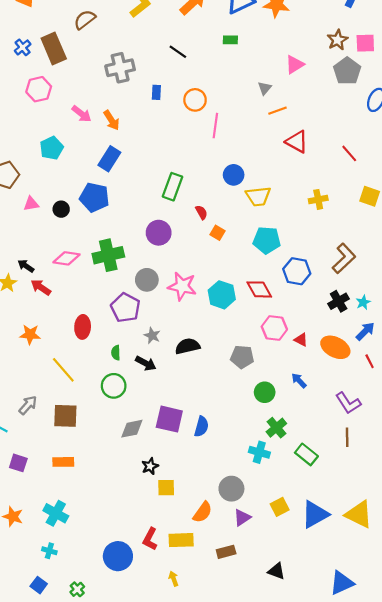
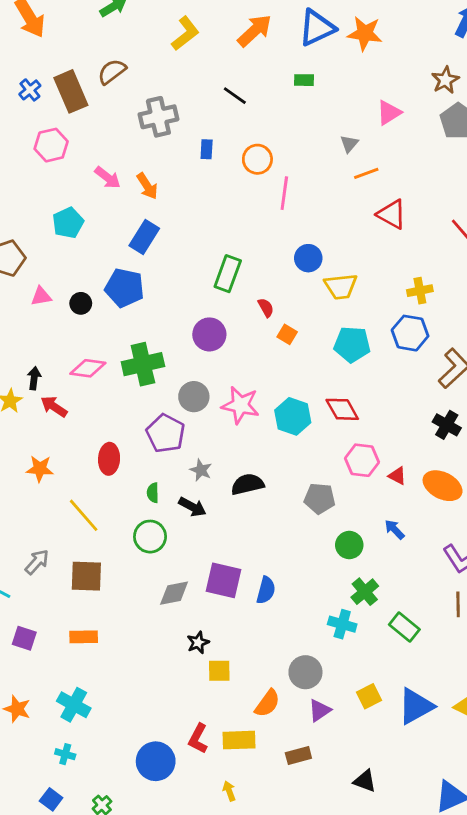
brown semicircle: (85, 20) -> (112, 72), moved
black arrow: (26, 266) -> (34, 378), turned 63
blue hexagon: (297, 271) -> (410, 333), moved
black cross: (339, 301) -> (447, 425), turned -30

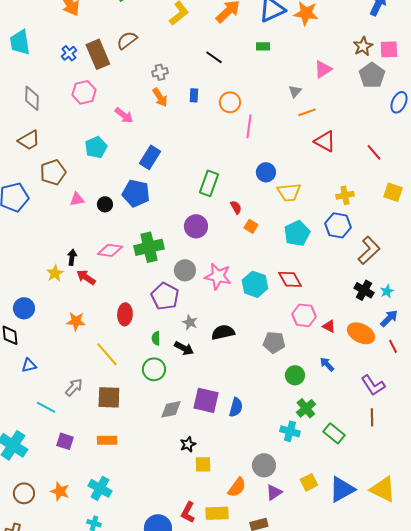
gray cross: (158, 117) -> (160, 72), size x0.6
orange arrow: (147, 186) -> (160, 97), moved
cyan pentagon: (352, 344) -> (297, 233), turned -30

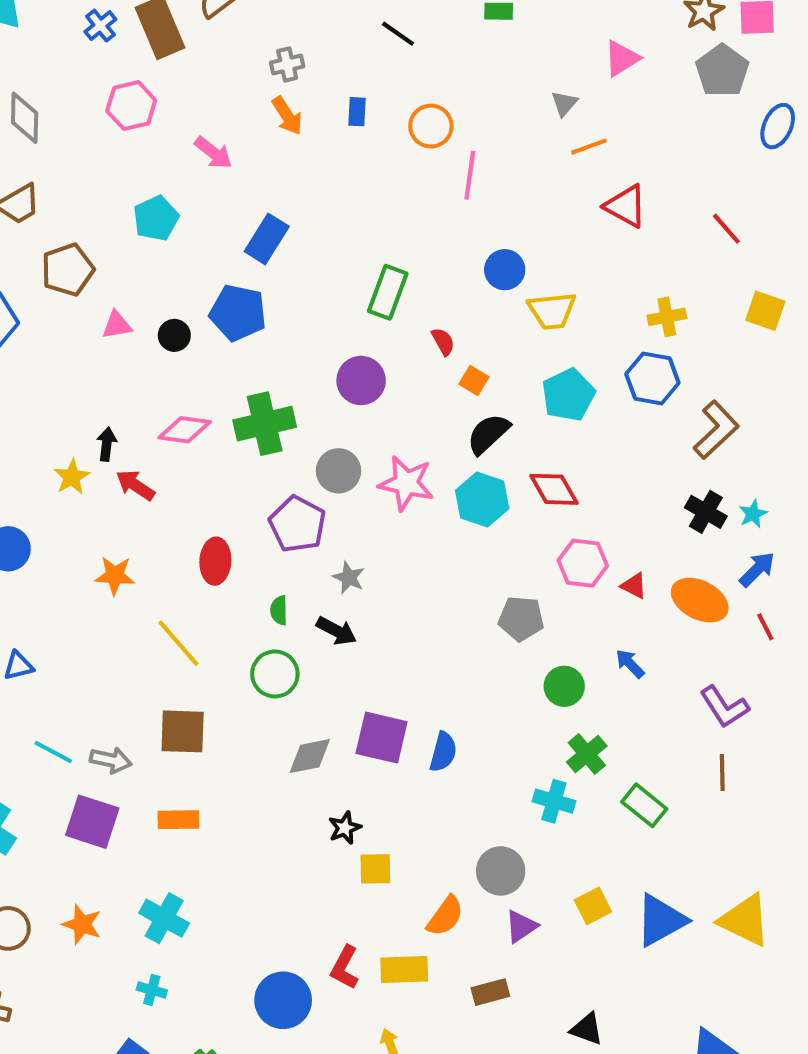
black semicircle: (223, 332) -> (488, 434), moved, turned -30
gray arrow: (74, 387) -> (111, 760), moved, turned 60
purple square: (65, 441) -> (92, 822), size x1.5

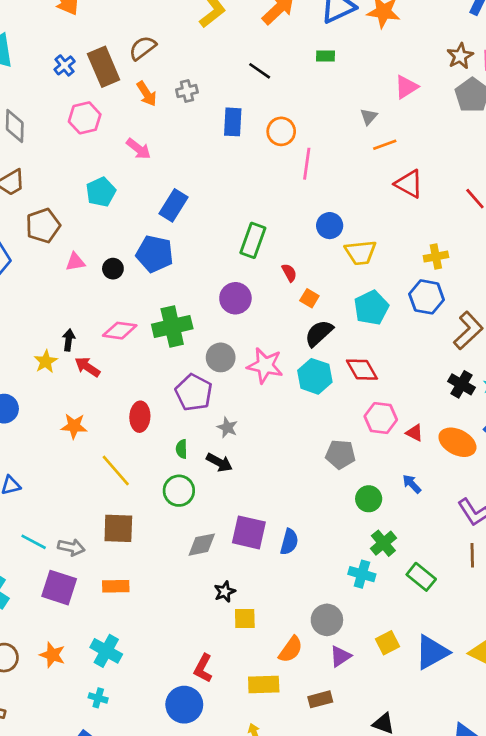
blue rectangle: (357, 112) -> (233, 122), size x1.5
orange arrow: (287, 116) -> (147, 94), moved
red L-shape: (345, 967) -> (203, 668), moved

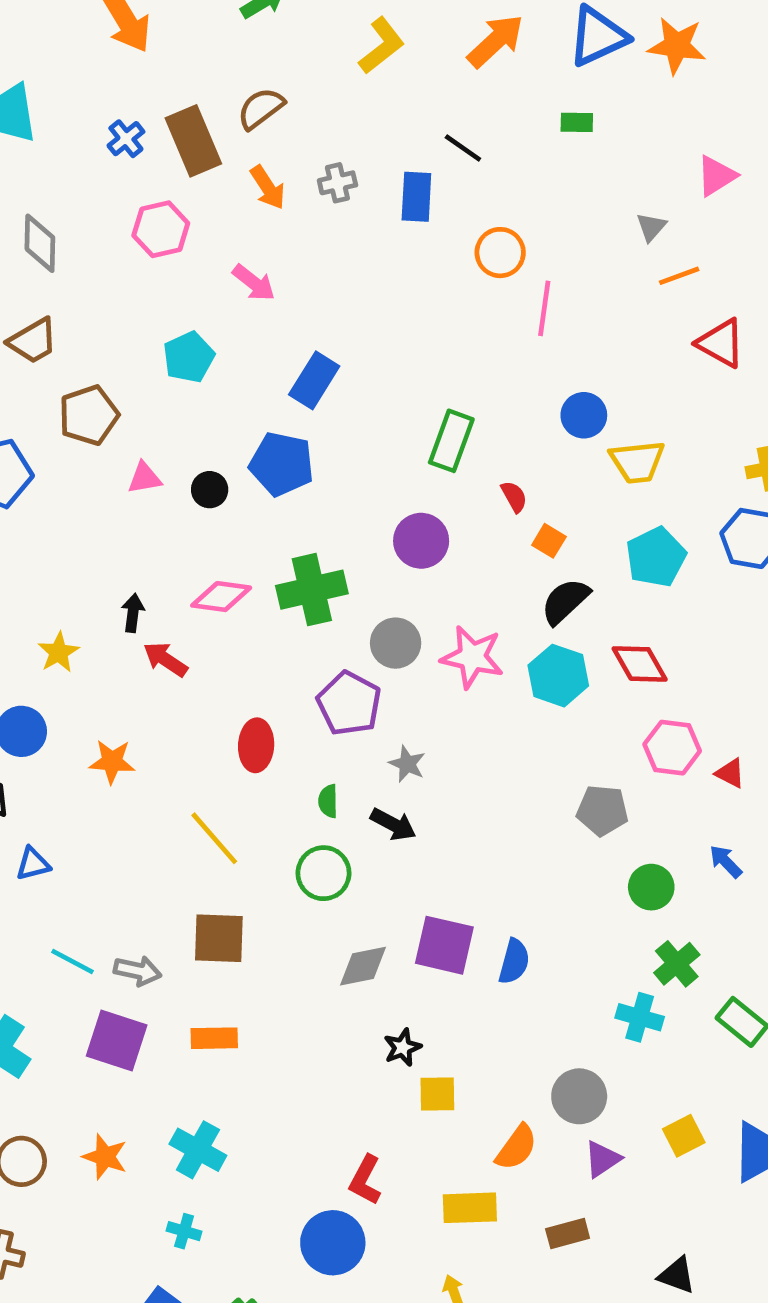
blue rectangle: (233, 122) -> (416, 197), moved
yellow star: (46, 362) -> (59, 652), moved
orange star: (74, 426) -> (112, 762), moved

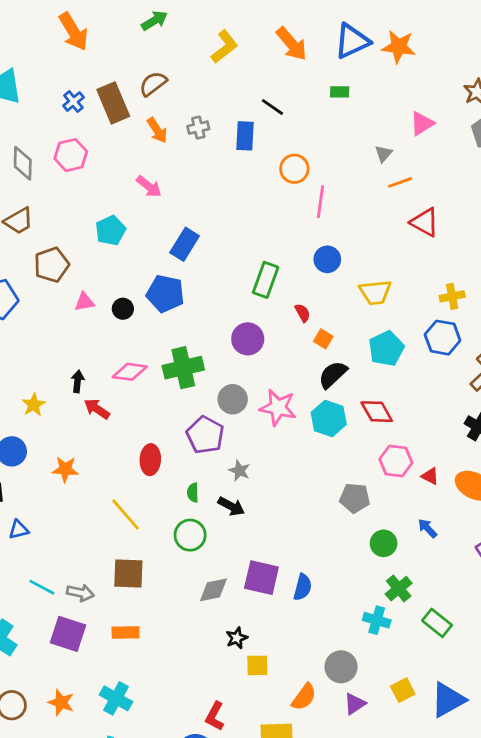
orange arrow: (496, 41) -> (292, 44), turned 93
pink hexagon: (161, 229) -> (71, 155), moved
blue circle: (584, 415) -> (327, 259), moved

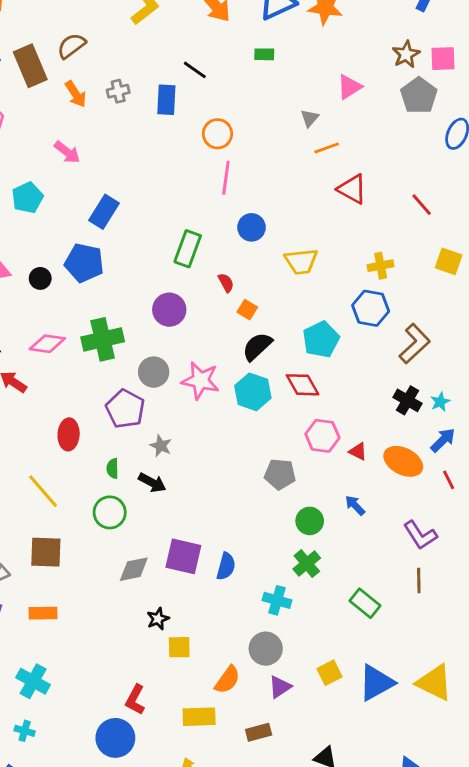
pink line: (320, 202) -> (226, 178), moved
cyan pentagon: (386, 348) -> (321, 339), moved
green cross: (399, 589) -> (307, 563), moved
cyan cross: (377, 620) -> (277, 600), moved

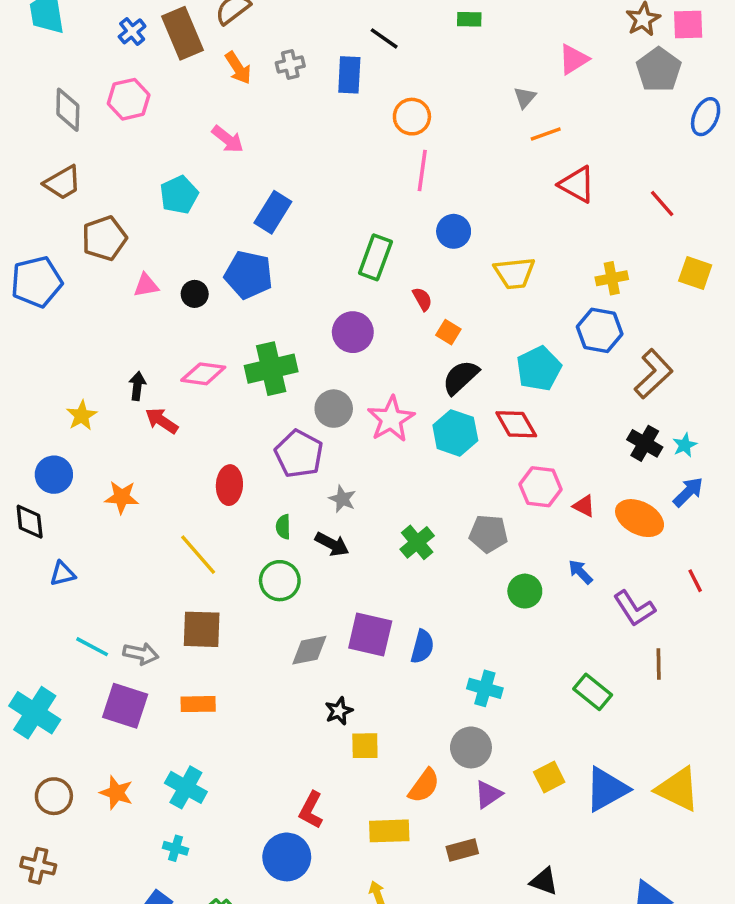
pink star: (200, 381) -> (391, 419), turned 30
red line: (449, 480) -> (695, 581), moved
purple L-shape: (420, 535) -> (634, 608), moved
green cross: (307, 563) -> (417, 542), moved

